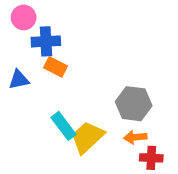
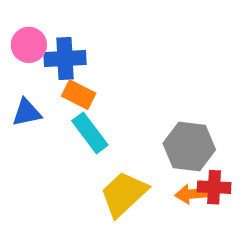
pink circle: (24, 17) -> (29, 45), moved
cyan rectangle: (63, 126) -> (90, 133), moved
red cross: (151, 158) -> (214, 187), moved

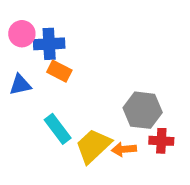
cyan rectangle: (90, 133) -> (58, 129), moved
orange arrow: (192, 194) -> (124, 149), moved

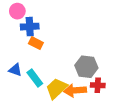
pink circle: (22, 34) -> (17, 11), moved
blue triangle: (20, 85) -> (15, 70), moved, turned 32
orange arrow: (124, 149) -> (75, 90), size x1.5

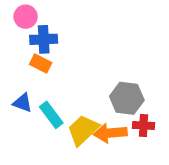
orange rectangle: (36, 43) -> (41, 63), moved

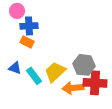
red cross: (143, 125) -> (95, 83), size x1.6
yellow trapezoid: (83, 130) -> (55, 72), moved

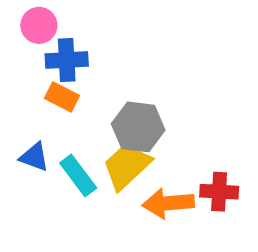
gray hexagon: (84, 65) -> (138, 127), moved
red cross: (95, 83) -> (219, 192), size x0.7

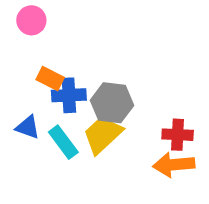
blue cross: (67, 60) -> (69, 95), moved
red cross: (219, 192) -> (178, 135), moved
orange arrow: (168, 203) -> (174, 165), moved

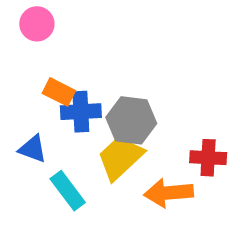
cyan rectangle: (63, 142) -> (68, 191), moved
orange arrow: (174, 165) -> (169, 193), moved

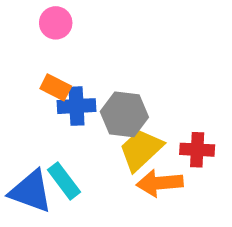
pink circle: (37, 24) -> (56, 23), moved
blue triangle: (33, 149) -> (31, 191), moved, size x1.6
yellow trapezoid: (120, 158) -> (141, 150), moved

